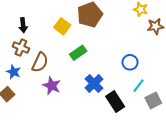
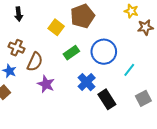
black arrow: (23, 25) -> (19, 14), moved
blue circle: (130, 62) -> (104, 52), moved, size x1.6
cyan line: (138, 86) -> (129, 70), moved

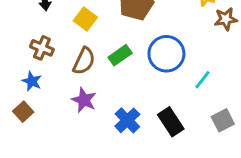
yellow square: (56, 27) -> (85, 19), moved
brown semicircle: (35, 62) -> (84, 61), moved
blue cross: (87, 82) -> (127, 120), moved

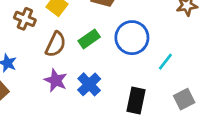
brown cross: (42, 48) -> (25, 19), moved
blue cross: (127, 120) -> (89, 84), moved
black rectangle: (171, 122) -> (136, 100), turned 45

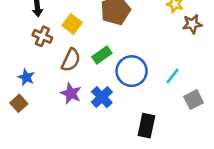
blue circle: (132, 38) -> (132, 71), moved
gray square: (184, 99) -> (194, 100), moved
black rectangle: (136, 100) -> (146, 126), moved

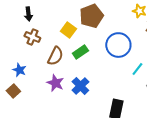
yellow square: (72, 24) -> (68, 30), moved
blue circle: (132, 71) -> (118, 45), moved

